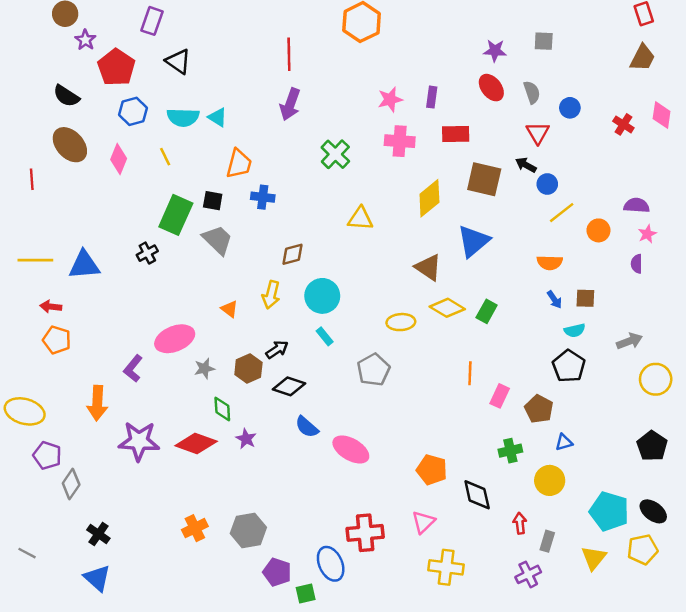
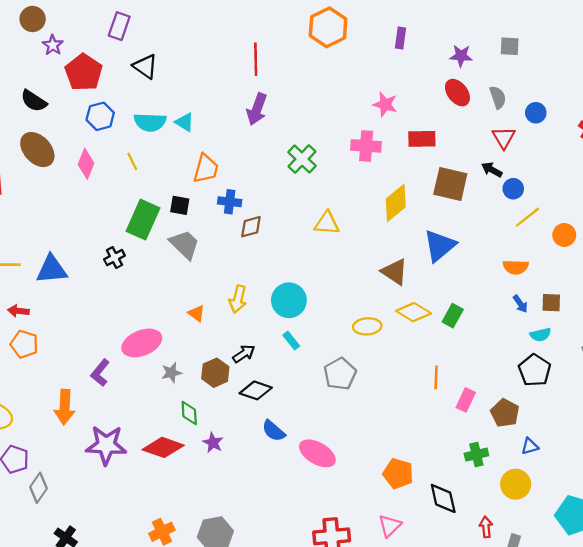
purple rectangle: (432, 97) -> (400, 38), moved
pink star: (390, 99) -> (385, 104), moved, turned 30
brown diamond: (293, 254) -> (251, 227), moved

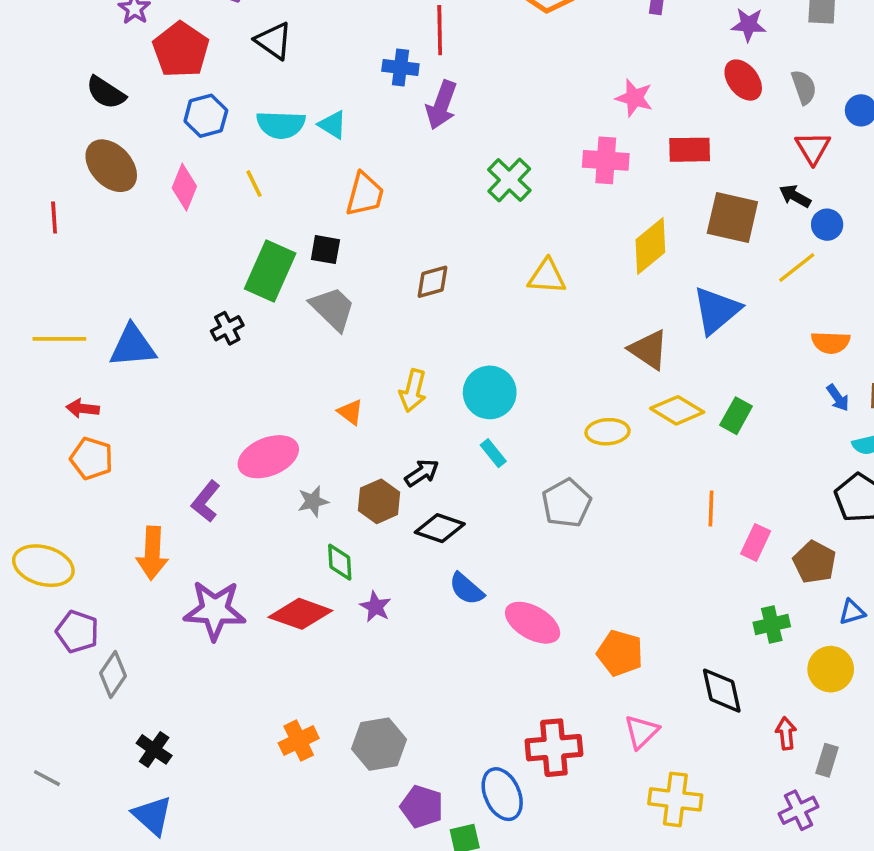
blue cross: (230, 202) -> (400, 68), moved
yellow line: (527, 217) -> (797, 267), moved
orange pentagon: (398, 474) -> (620, 653), moved

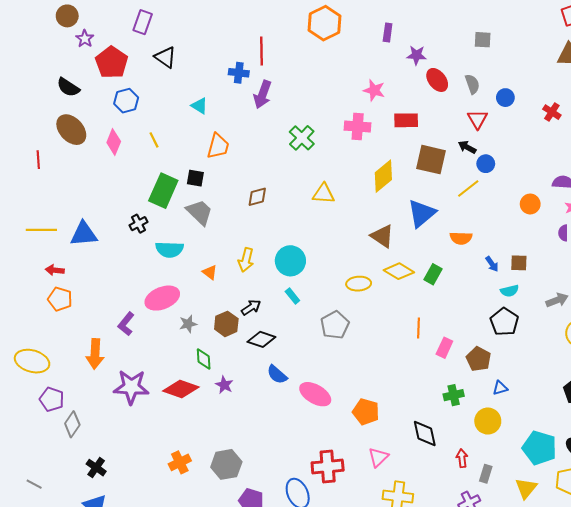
purple star: (749, 25) -> (416, 55), moved
cyan semicircle: (281, 125) -> (169, 249), moved
orange semicircle: (831, 342) -> (461, 238), moved

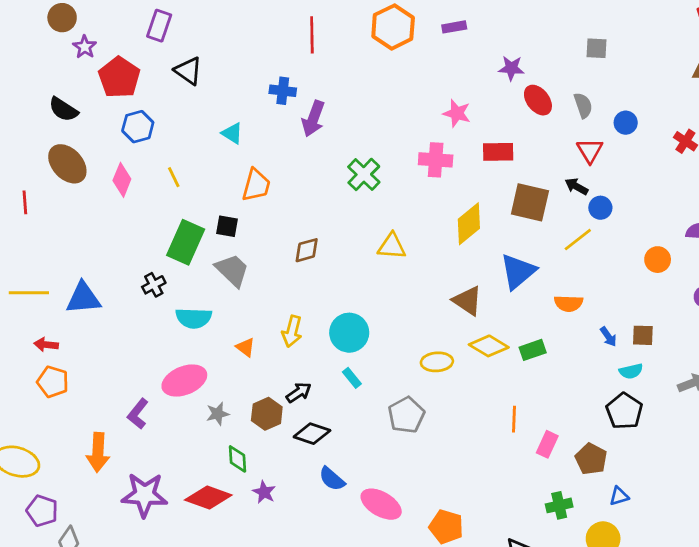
purple rectangle: (388, 32) -> (454, 27), moved, turned 72
red line: (261, 51) -> (312, 35), moved
green rectangle: (433, 274) -> (533, 350), turned 42

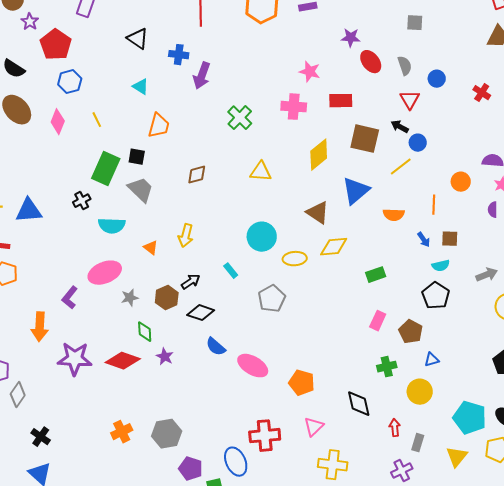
black triangle: (188, 71) -> (138, 39), moved
cyan circle: (349, 333) -> (262, 237), moved
yellow diamond: (489, 346) -> (334, 247), turned -36
green rectangle: (533, 350) -> (376, 275), moved
orange line: (514, 419) -> (434, 205), moved

